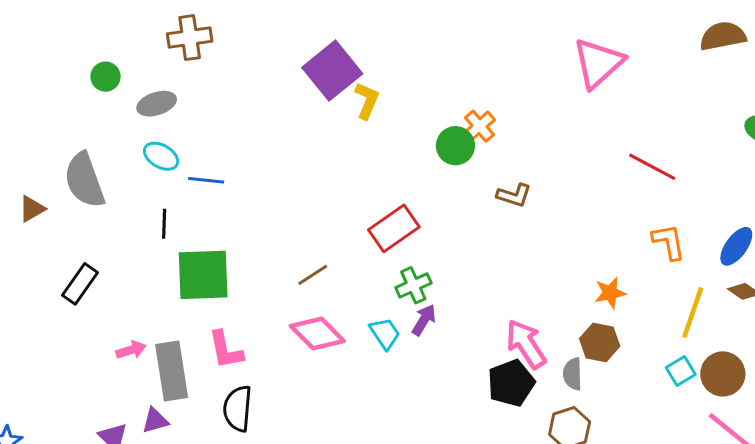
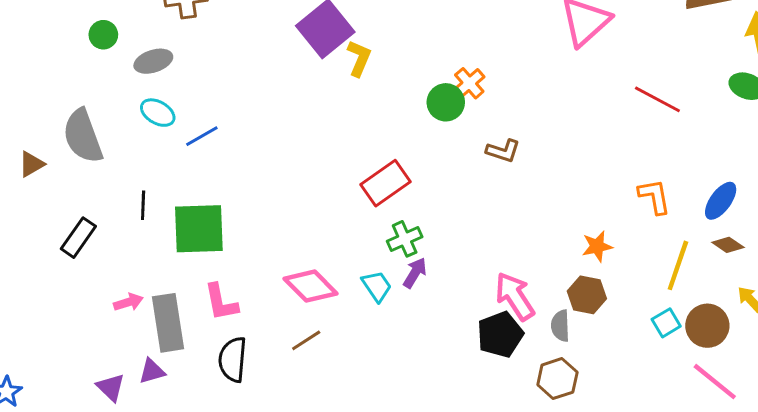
red line: (652, 167) -> (657, 99), moved
blue line: (206, 180) -> (202, 136), turned -36
black line: (164, 224) -> (143, 205), moved
brown line: (313, 275) -> (306, 340), moved

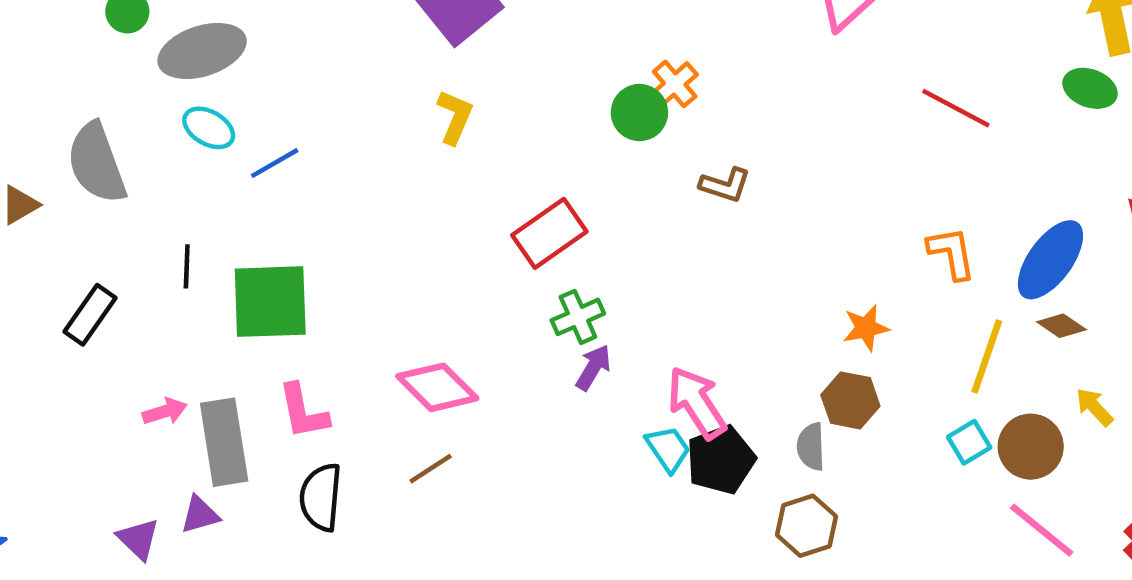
yellow L-shape: (359, 58) -> (455, 117), moved
gray ellipse: (153, 61) -> (202, 51), size x1.5
blue ellipse: (721, 201) -> (1050, 260), size x1.4
cyan trapezoid: (377, 286) -> (668, 449), moved
pink arrow: (515, 296) -> (697, 403), moved

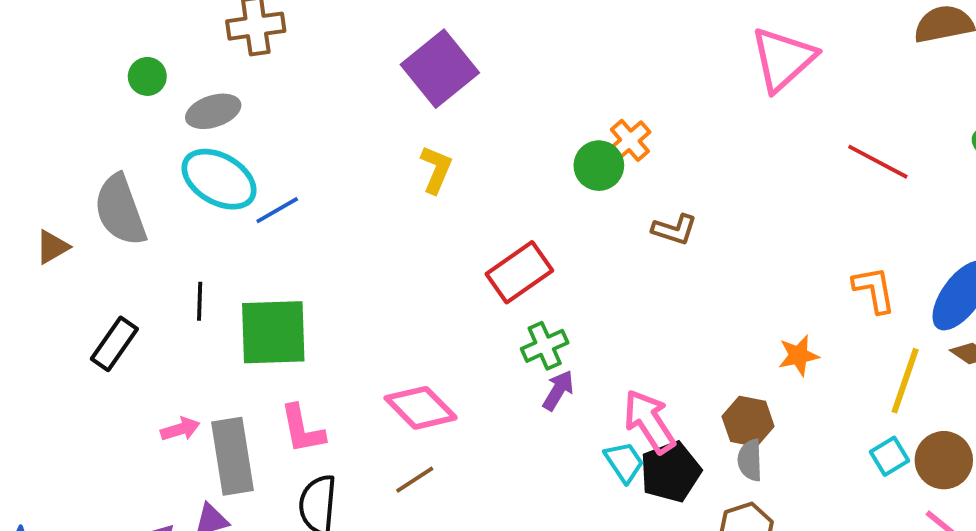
gray ellipse: (202, 51) -> (213, 111), size x0.7
cyan ellipse: (209, 128) -> (219, 179), size x1.6
brown hexagon: (850, 400) -> (748, 421), moved

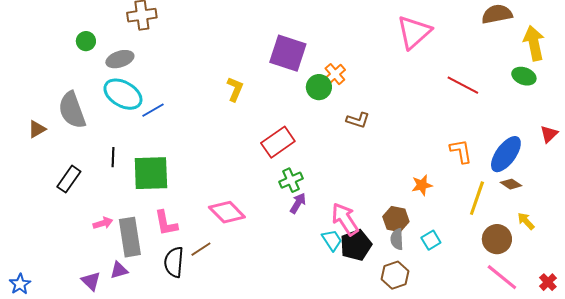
purple square: (440, 69) -> (288, 53), moved, turned -33
cyan square: (890, 456) -> (431, 240), moved
brown line: (415, 480) -> (201, 249), moved

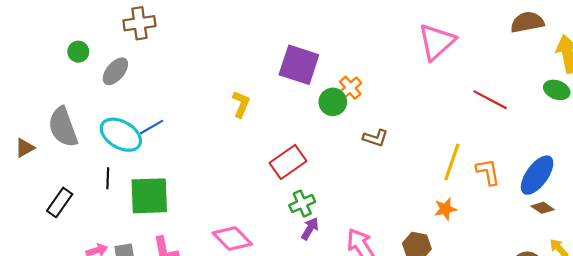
gray ellipse: (120, 59) -> (115, 71), turned -32
cyan ellipse: (123, 94) -> (121, 135), moved
yellow line: (477, 198) -> (452, 162), moved

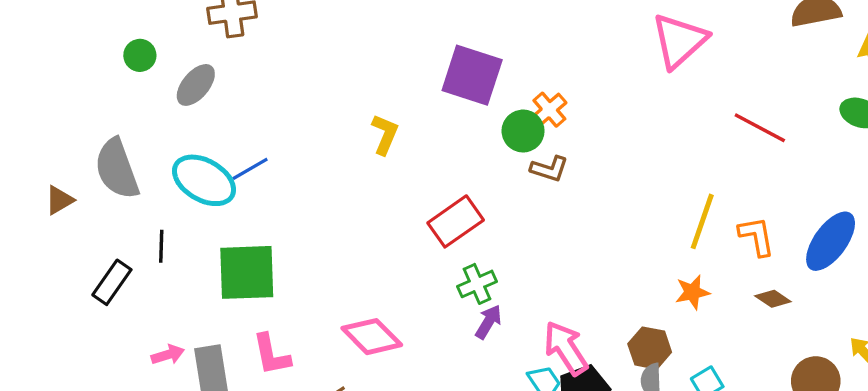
brown L-shape: (375, 138) -> (549, 169), moved
black line: (108, 178) -> (161, 246), moved
brown diamond: (543, 208) -> (773, 299), moved

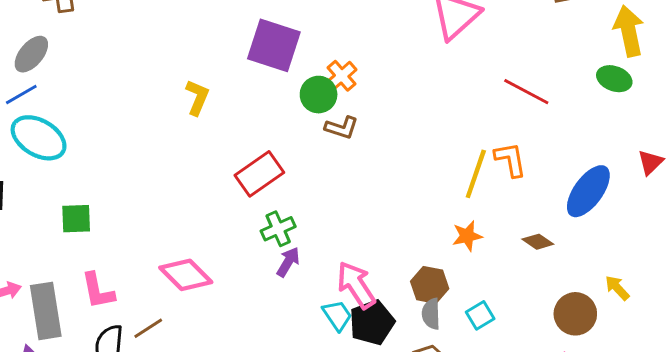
blue line: (250, 169) -> (21, 95), moved
orange L-shape: (757, 236) -> (510, 159), moved
green square: (247, 272) -> (76, 219), size x0.6

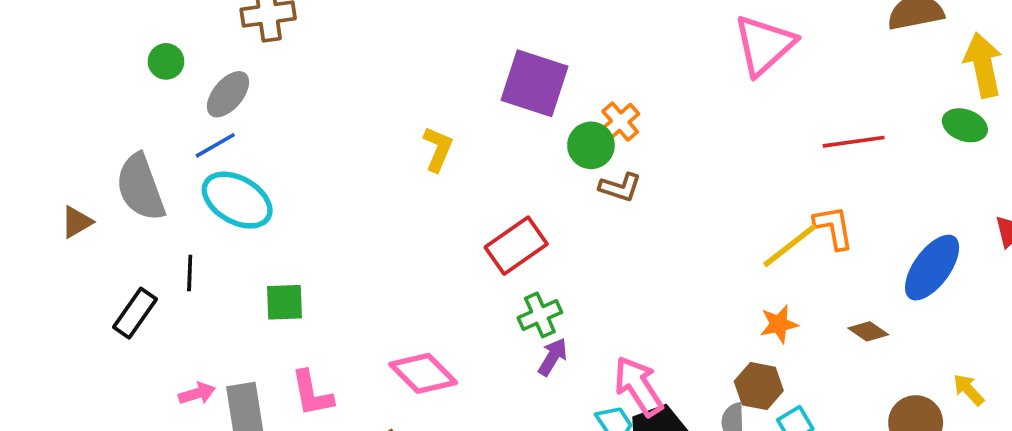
red line: (526, 92) -> (854, 142), turned -36
yellow line: (476, 174) -> (790, 246), turned 33
brown hexagon: (430, 285) -> (759, 386), moved

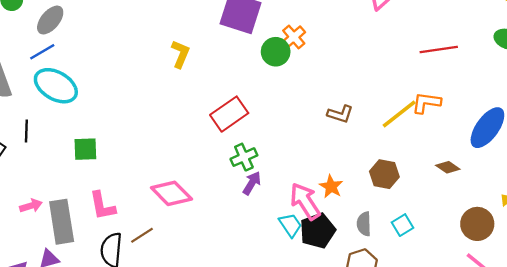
brown L-shape: (620, 187) -> (340, 114), moved
orange L-shape: (834, 227) -> (426, 103), turned -72
orange star: (779, 324) -> (331, 187), moved, turned -30
brown hexagon: (759, 386) -> (384, 174), moved

